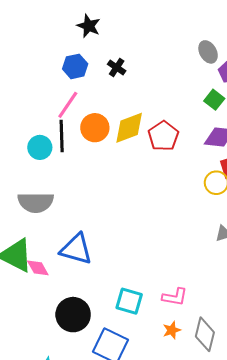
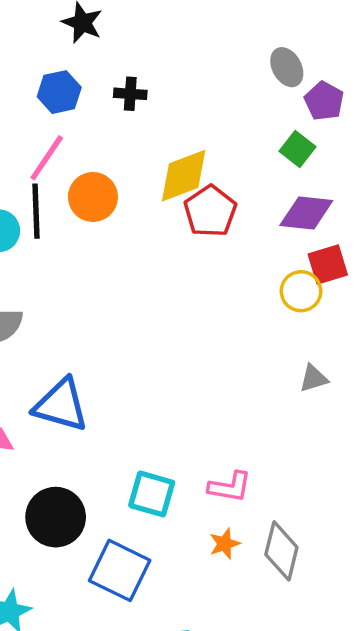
black cross: (117, 67) -> (130, 94), turned -30
yellow diamond: (129, 128) -> (184, 176), moved

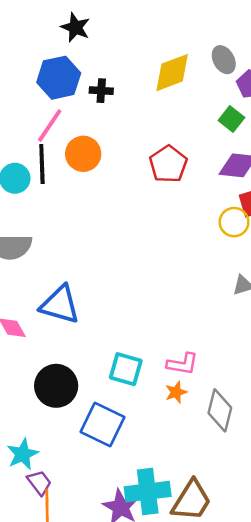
blue hexagon: (59, 92) -> (59, 78), size x1.4
black cross: (130, 94) -> (101, 91), moved
yellow diamond: (184, 176) -> (172, 73), moved
orange star: (225, 544) -> (176, 392), moved

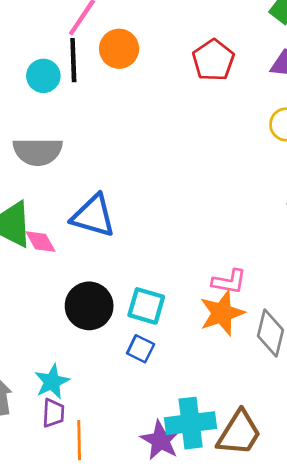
cyan square: (126, 369) -> (146, 306), moved
orange star: (176, 392) -> (222, 313), size x1.8
blue square: (103, 424) -> (141, 349), size x0.6
purple trapezoid: (39, 483) -> (53, 413), moved, turned 40

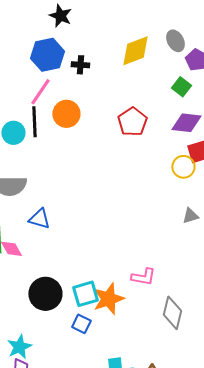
blue triangle: (93, 216) -> (39, 219), moved, size x0.7
cyan square: (146, 306) -> (85, 294), turned -32
orange star: (222, 313) -> (108, 299), moved

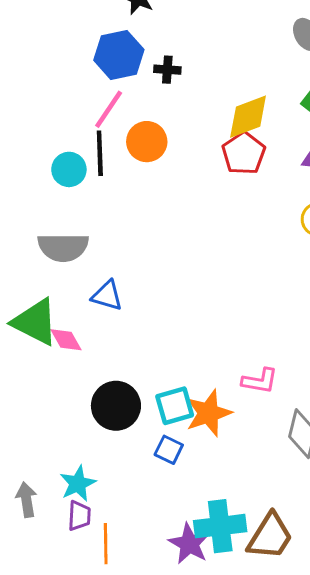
yellow diamond: (135, 51) -> (248, 117), moved

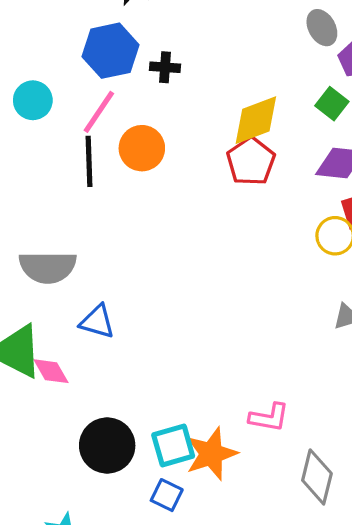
cyan circle: (69, 169) -> (33, 100), moved

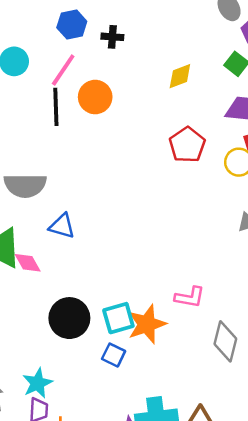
blue hexagon: (110, 51) -> (72, 25), size x0.7
yellow diamond: (256, 120) -> (180, 76), size x0.7
red pentagon: (251, 161) -> (187, 145), moved

